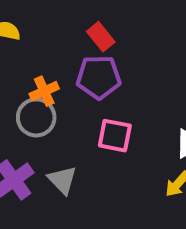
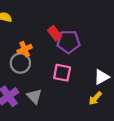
red rectangle: (101, 37) -> (55, 33), moved
purple pentagon: (99, 77) -> (68, 42), moved

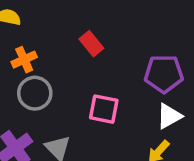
purple pentagon: (68, 42) -> (164, 74), moved
orange cross: (25, 49) -> (24, 60), moved

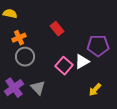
pink square: (104, 109) -> (64, 66), turned 30
white triangle: (169, 116) -> (82, 62), moved

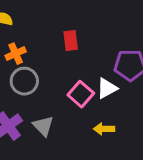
red rectangle: (57, 29) -> (71, 40), turned 32
yellow arrow: (95, 90) -> (104, 129), moved, turned 48

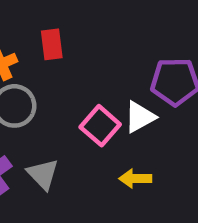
red rectangle: (71, 40) -> (52, 44), moved

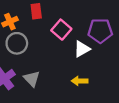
pink square: (100, 126) -> (61, 30), moved

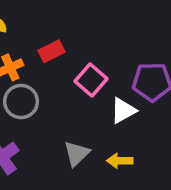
red rectangle: (36, 11) -> (52, 51), turned 70
gray triangle: (32, 79) -> (77, 154), moved, turned 30

